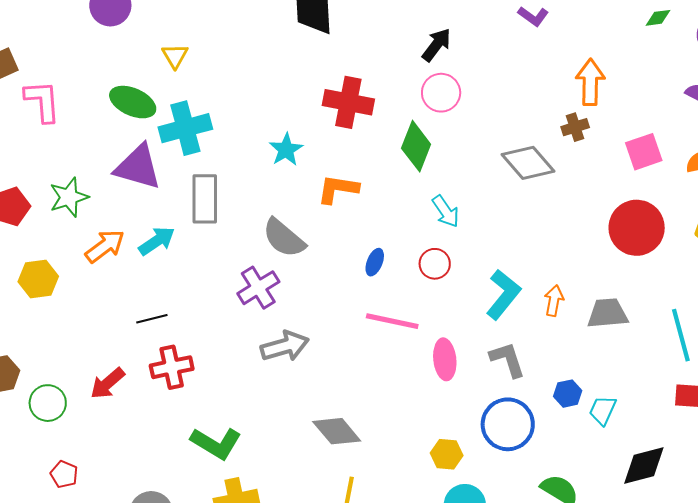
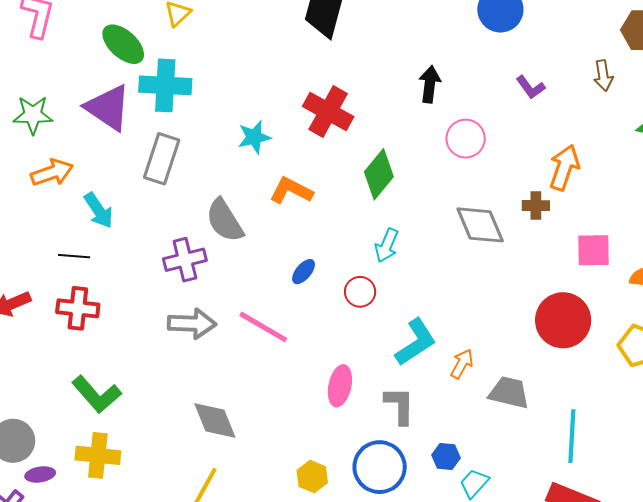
black arrow: (436, 45) -> (430, 84), turned -48
pink circle: (441, 93) -> (466, 139), moved
cyan arrow: (446, 211) -> (387, 245), turned 40
cyan arrow: (157, 241) -> (99, 210), moved, turned 72
pink line: (392, 321) -> (263, 327), moved

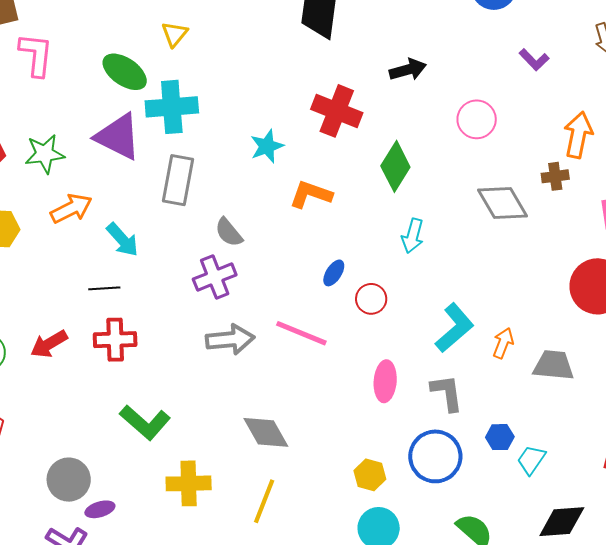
black arrow: (430, 84) -> (408, 70), moved, turned 75
gray semicircle: (225, 220) -> (229, 232), moved, size x0.7
red circle: (360, 292) -> (371, 299), moved
yellow cross: (98, 455) -> (189, 483), moved

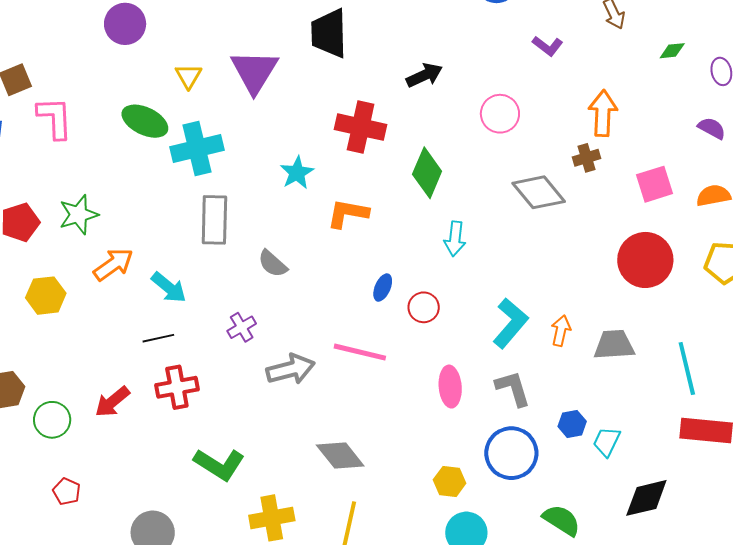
purple triangle: (118, 137) -> (254, 71), moved, turned 44
purple cross: (215, 277) -> (242, 327), moved, size x0.7

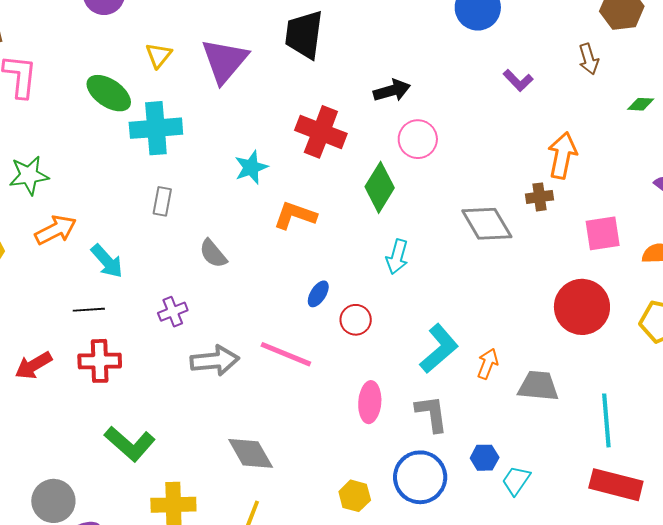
pink circle: (500, 114) -> (418, 139), moved
gray rectangle: (214, 220) -> (162, 201), size x0.6

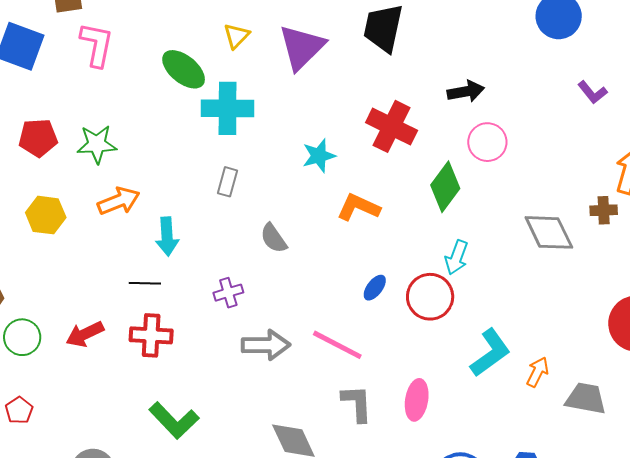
cyan arrow: (107, 261) -> (167, 237), turned 33
red circle: (356, 320) -> (430, 297), moved, size x1.5
gray L-shape: (432, 414) -> (357, 403), moved

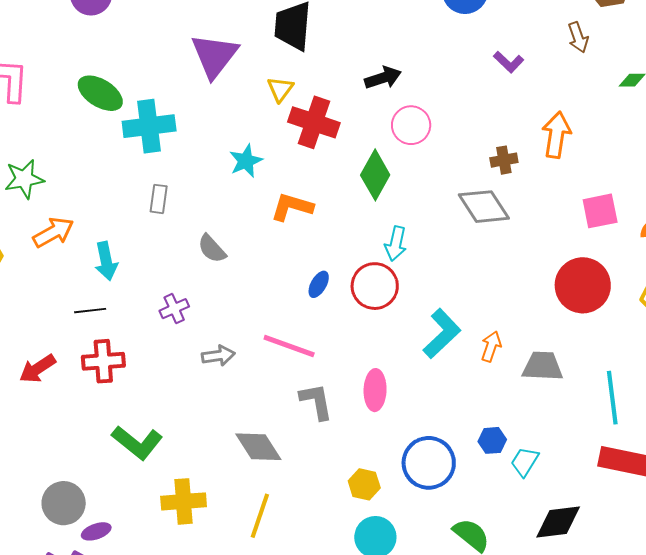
yellow triangle: (237, 36) -> (280, 89), moved
brown cross: (604, 210) -> (504, 160), moved
gray arrow: (266, 345) -> (218, 356), size x0.7

